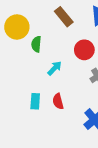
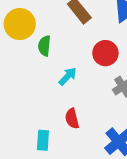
cyan rectangle: (35, 101) -> (43, 140), moved

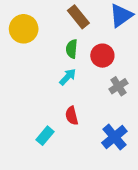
green semicircle: (44, 46) -> (72, 49), moved
cyan rectangle: (43, 140) -> (45, 136), turned 36

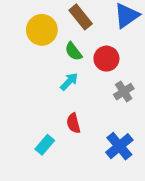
yellow circle: (24, 29) -> (42, 30), moved
green semicircle: (72, 49) -> (73, 51), turned -42

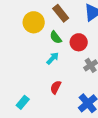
red semicircle: (73, 123) -> (56, 87), turned 40
cyan rectangle: (45, 145) -> (23, 102), moved

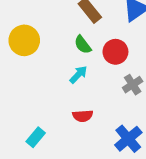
yellow circle: (34, 22) -> (24, 40), moved
red semicircle: (56, 87) -> (83, 116), turned -120

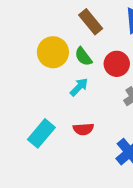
yellow circle: (24, 40) -> (53, 52), moved
cyan rectangle: (36, 137) -> (41, 133), moved, size x1.4

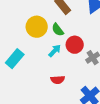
red circle: (117, 64) -> (75, 45), moved
cyan rectangle: (41, 133) -> (15, 59), moved

